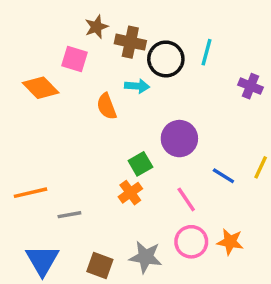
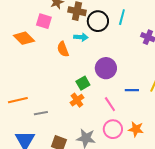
blue line: (223, 176) -> (132, 90), turned -32

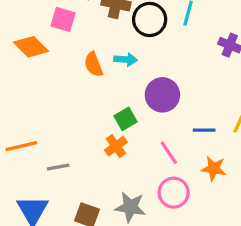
cyan arrow: (81, 37) -> (126, 60), moved
orange star: (136, 129) -> (214, 169), moved

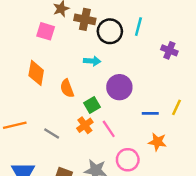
orange diamond: (31, 47) -> (36, 73), moved, turned 55
orange semicircle: (93, 64) -> (67, 88), moved
pink line: (169, 153) -> (109, 129), moved
gray line: (58, 167) -> (52, 134), moved, turned 42

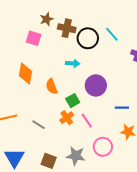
cyan line: (138, 27) -> (112, 34), turned -56

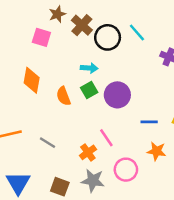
brown cross: (67, 28) -> (82, 25), turned 30
green square: (73, 101) -> (89, 90), moved
orange cross: (67, 118) -> (88, 152), moved

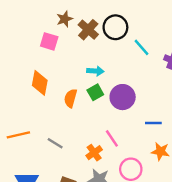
cyan line: (137, 32) -> (141, 47), moved
black circle: (108, 37) -> (115, 27), moved
orange semicircle: (63, 96) -> (70, 98), turned 36

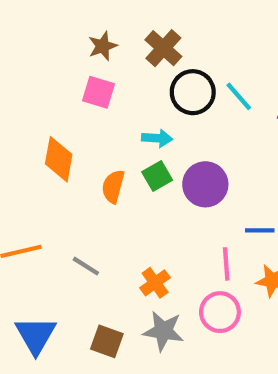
black circle: (115, 27) -> (193, 92), moved
brown cross: (88, 30) -> (163, 48), moved
pink square: (49, 41) -> (98, 92), moved
pink line: (112, 138) -> (226, 264), moved, turned 30

